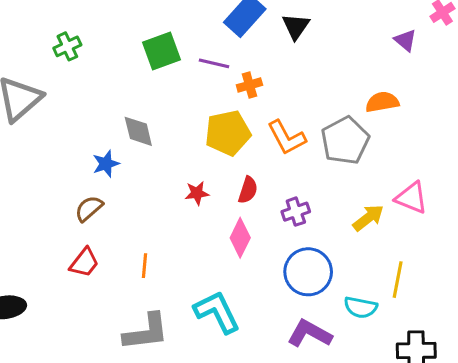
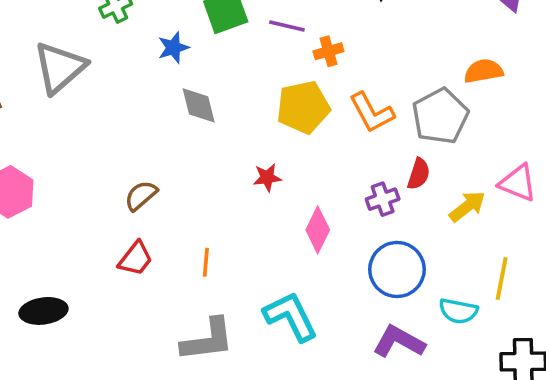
blue star: (106, 164) -> (173, 48), moved
red semicircle: (248, 190) -> (419, 174), moved

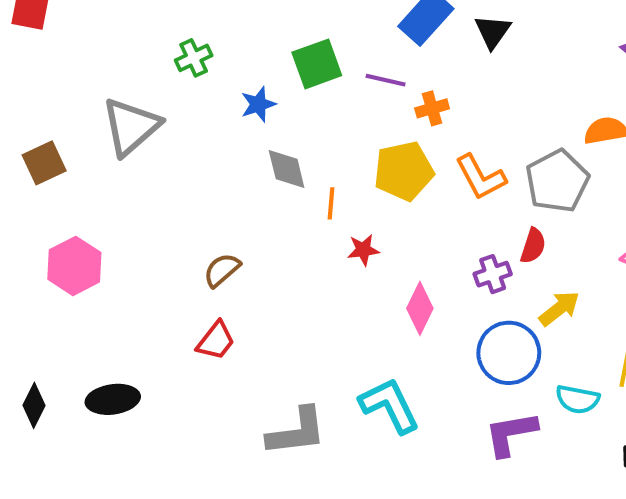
yellow arrow: (467, 206) -> (559, 308), moved
orange line: (206, 262) -> (331, 203), moved
purple L-shape: (399, 342) -> (511, 434), turned -39

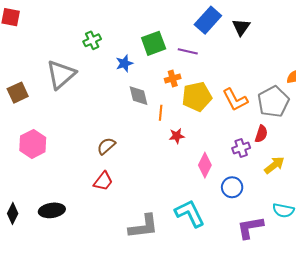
orange cross: (432, 108) -> (173, 79), moved
blue circle: (509, 353) -> (232, 187), moved, size x0.7

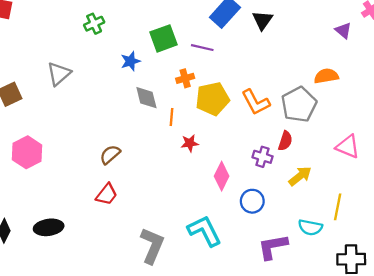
green cross: (92, 40) -> (94, 24), moved
gray triangle: (61, 74) -> (59, 74), size x0.7
purple cross: (241, 148) -> (262, 157), turned 36
gray L-shape: (143, 227) -> (152, 246), turned -60

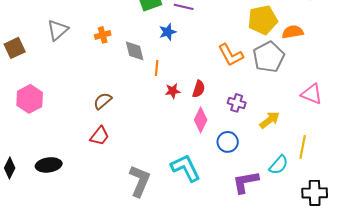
blue star: (131, 61) -> (168, 32), moved
orange cross: (185, 78) -> (103, 35), moved
yellow pentagon: (212, 99) -> (263, 20), moved
red semicircle: (285, 141) -> (199, 89), moved
cyan semicircle: (310, 227) -> (279, 165), turned -60

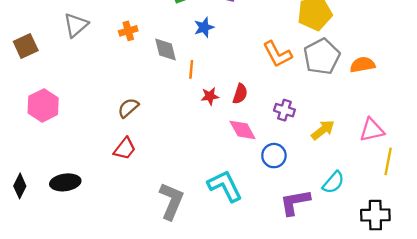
orange semicircle: (293, 32) -> (363, 65), moved
pink triangle: (312, 94) -> (372, 130), moved, turned -35
pink diamond: (201, 120) -> (242, 130), turned -55
yellow line: (303, 147) -> (388, 161), moved

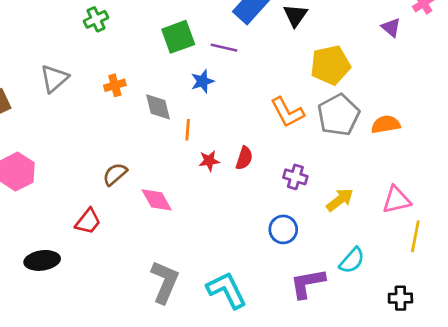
pink diamond: (242, 130) -> (157, 200), moved
red trapezoid: (125, 149) -> (88, 221), moved
cyan L-shape: (225, 186) -> (227, 290), moved
black cross: (375, 215) -> (400, 298), size x0.7

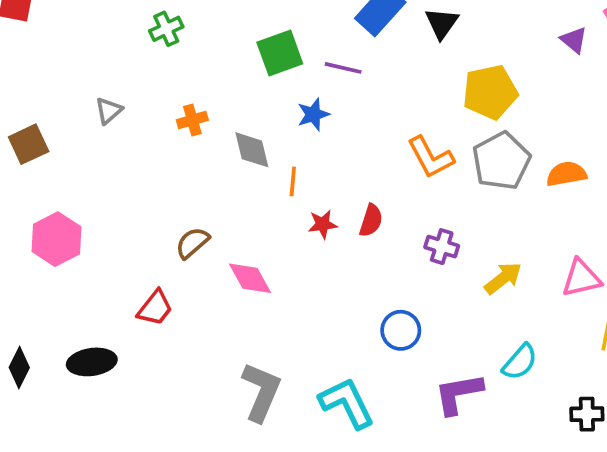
gray triangle: (54, 79) -> (109, 111), size x0.7
blue circle: (283, 229) -> (401, 330), moved

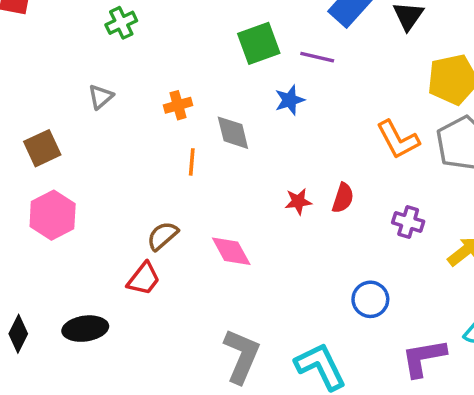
green cross: (166, 29) -> (121, 23), moved
brown square: (29, 144) -> (42, 148), moved
orange line: (293, 181) -> (192, 162), moved
brown semicircle: (192, 243) -> (163, 236), moved

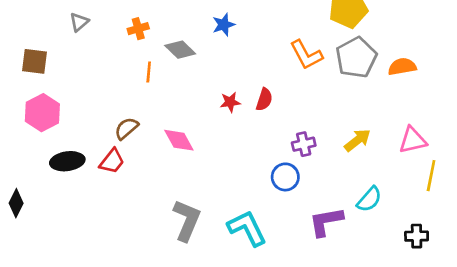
gray diamond: (233, 133) -> (180, 50), turned -32
brown square: (42, 148) -> (34, 61), turned 32
purple cross: (408, 222) -> (304, 144), moved, turned -30
black ellipse: (85, 329) -> (67, 161), moved

